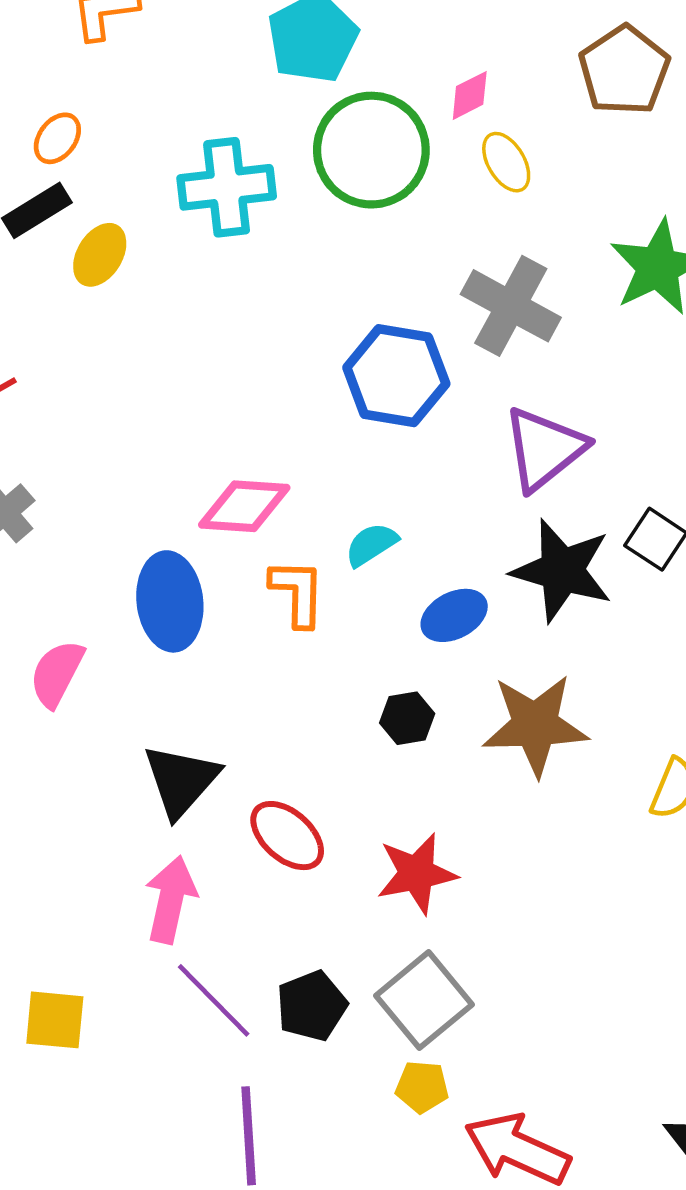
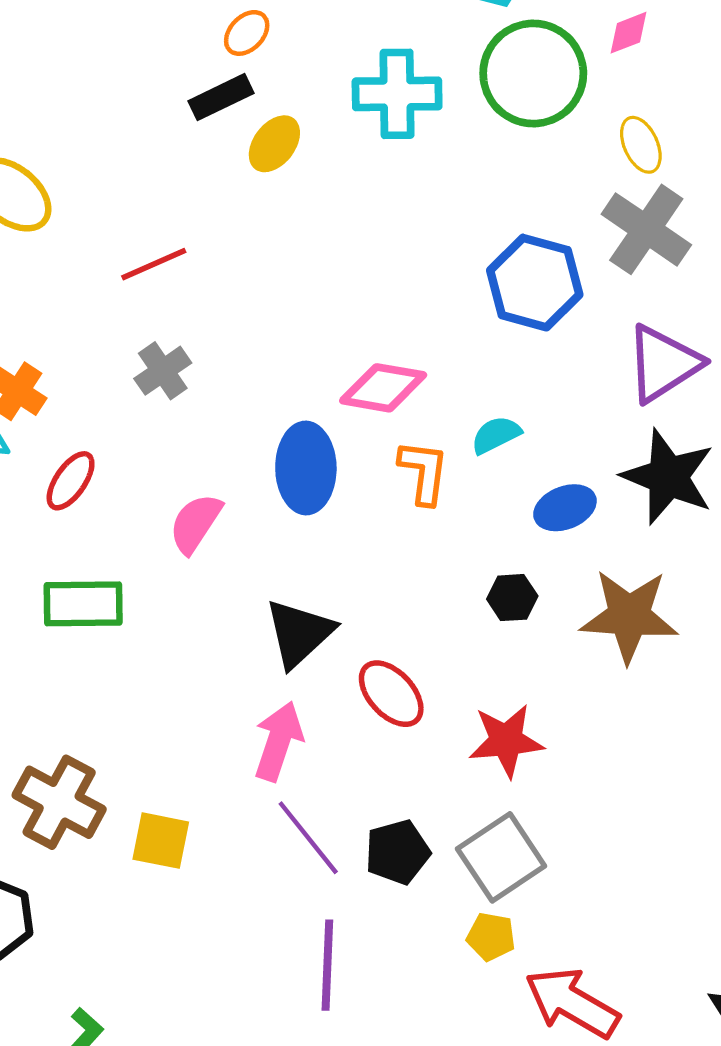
yellow ellipse: (506, 162) -> (641, 145), moved

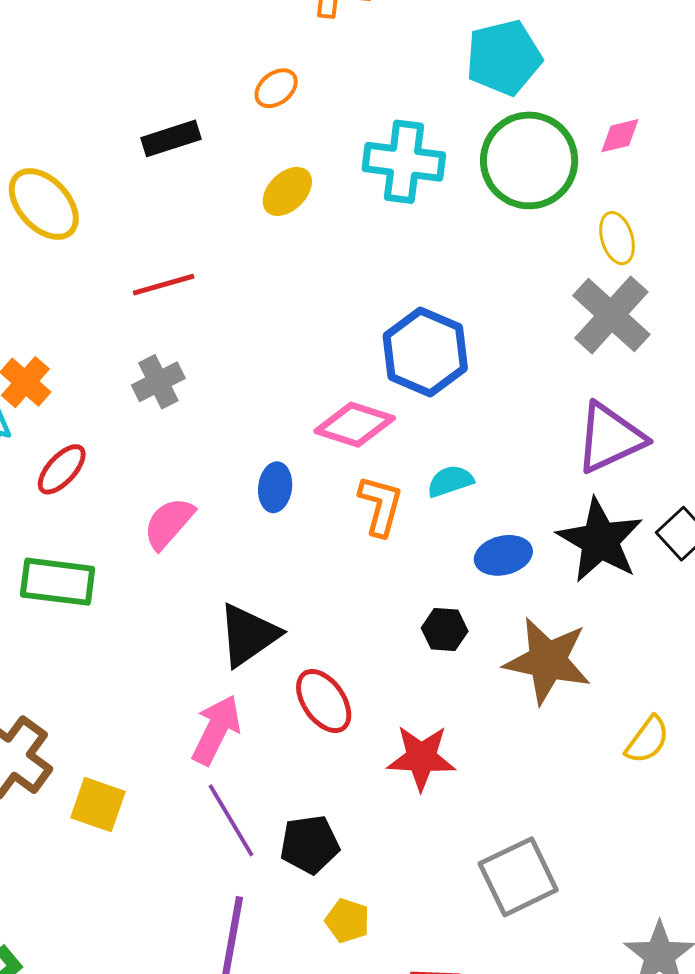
black rectangle: (221, 97) -> (171, 138), moved
blue hexagon: (535, 283) -> (425, 352), moved
blue ellipse: (306, 468) -> (275, 487), size x0.6
gray square: (501, 857) -> (518, 877), moved
yellow pentagon: (491, 937) -> (347, 921), moved

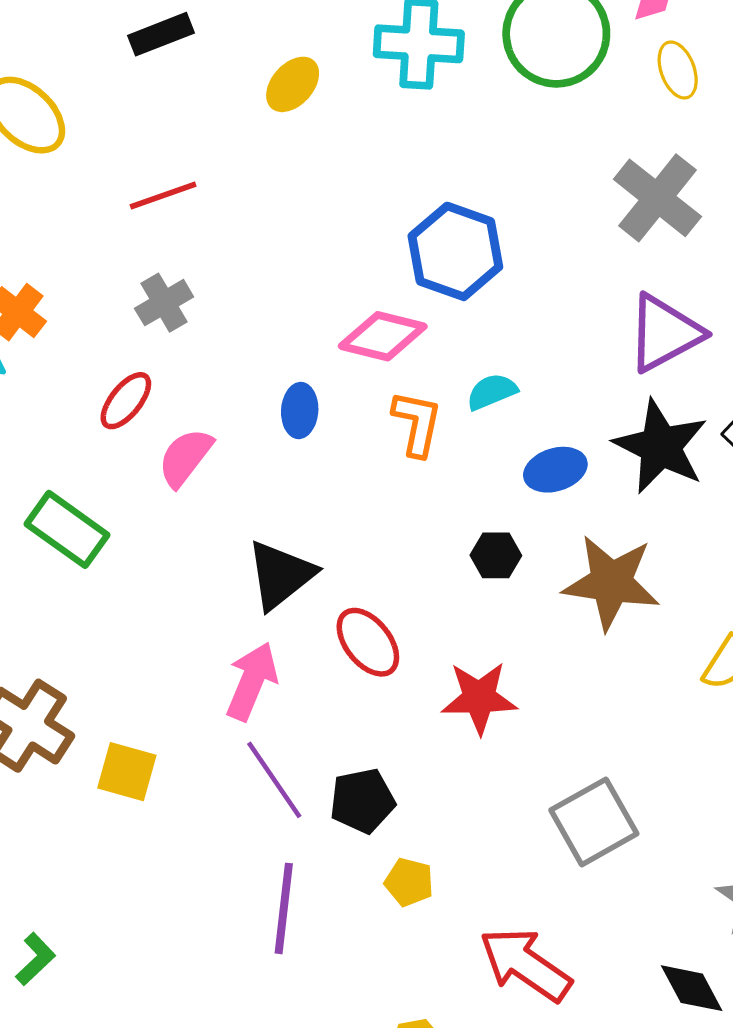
yellow ellipse: (617, 238) -> (678, 70), moved
red ellipse: (62, 469) -> (126, 401), moved
green rectangle: (58, 582) -> (67, 529), turned 32

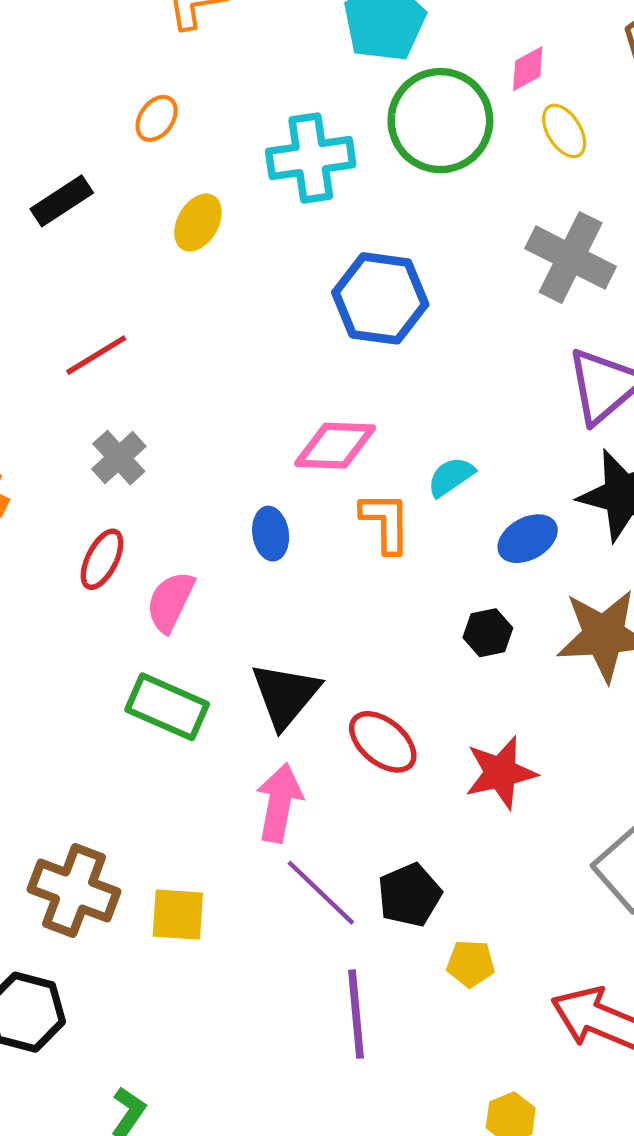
blue hexagon: (455, 251) -> (380, 298), moved
green rectangle: (67, 529) -> (167, 707), moved

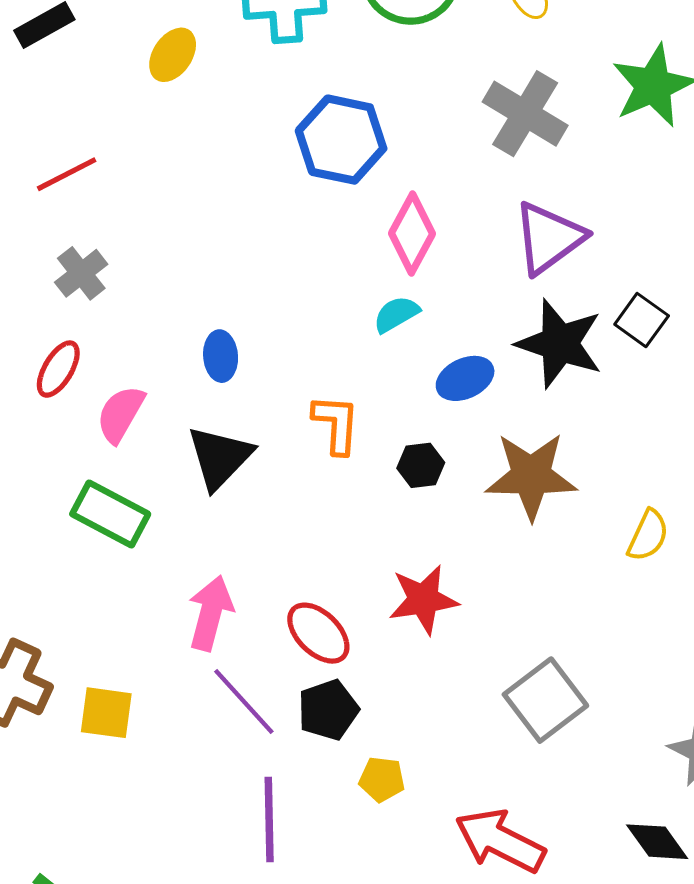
pink diamond: (335, 446) -> (412, 234), moved, turned -68
orange L-shape: (386, 522) -> (336, 424), moved
black triangle: (285, 695) -> (220, 457), moved
red ellipse: (383, 742) -> (318, 633), moved

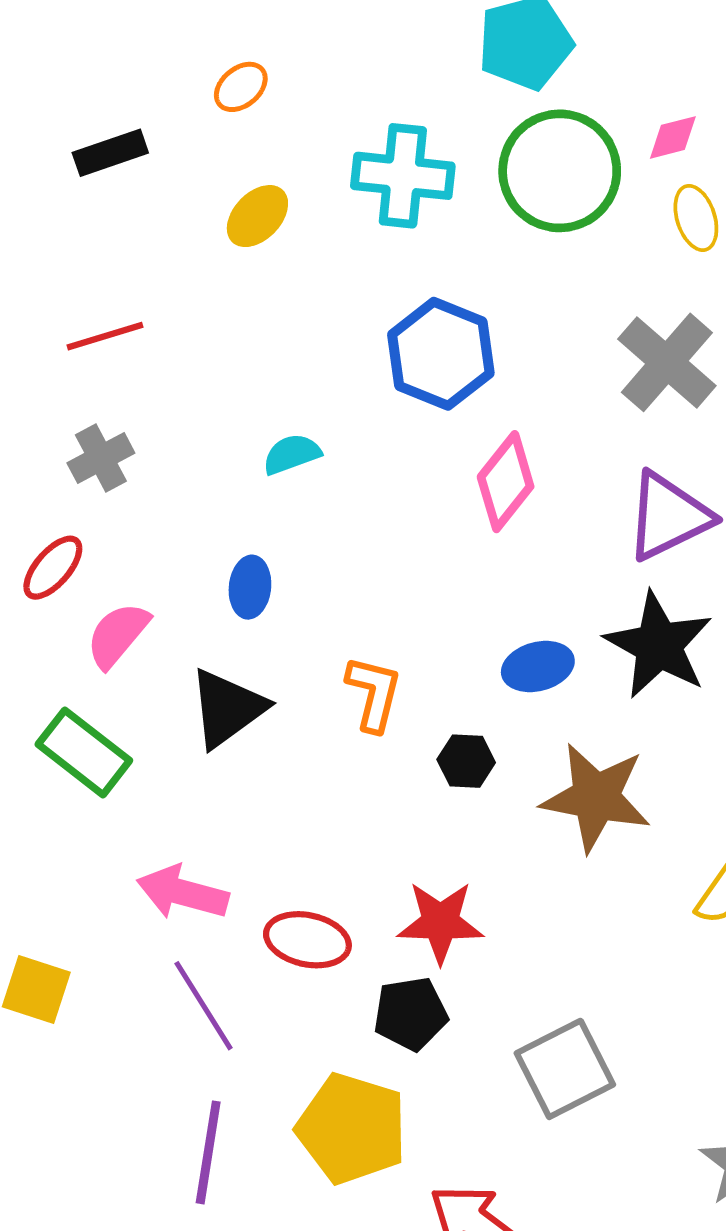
cyan semicircle: (396, 314) -> (292, 454), moved
pink arrow: (210, 613) -> (183, 893), turned -100
red ellipse: (318, 633) -> (307, 940), turned -42
black pentagon: (328, 710) -> (411, 1014), moved
yellow pentagon: (382, 779) -> (352, 1128), size x2.0

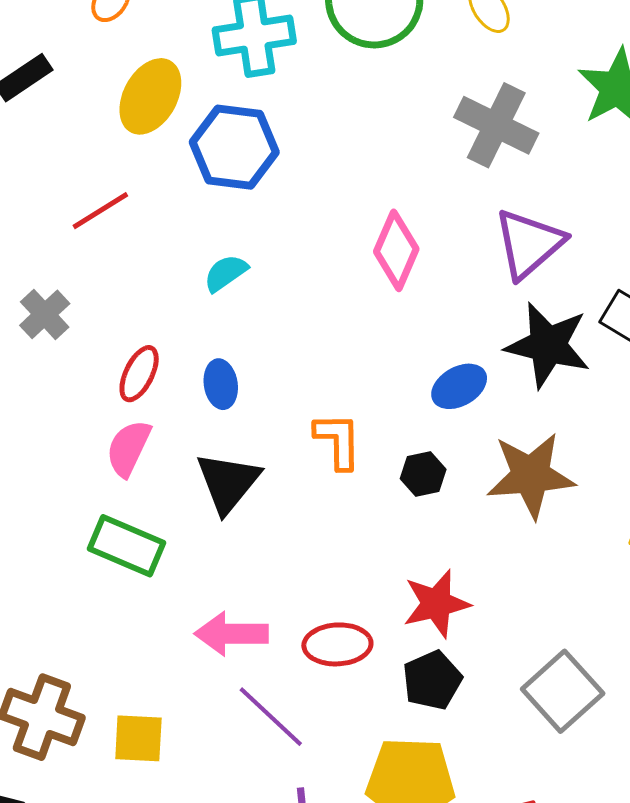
yellow ellipse: (257, 216) -> (150, 96), size x1.4
red line: (105, 336) -> (100, 211), moved
blue hexagon: (441, 354) -> (234, 147), moved
gray cross: (101, 458) -> (45, 314), moved
red ellipse: (53, 568) -> (139, 374), moved

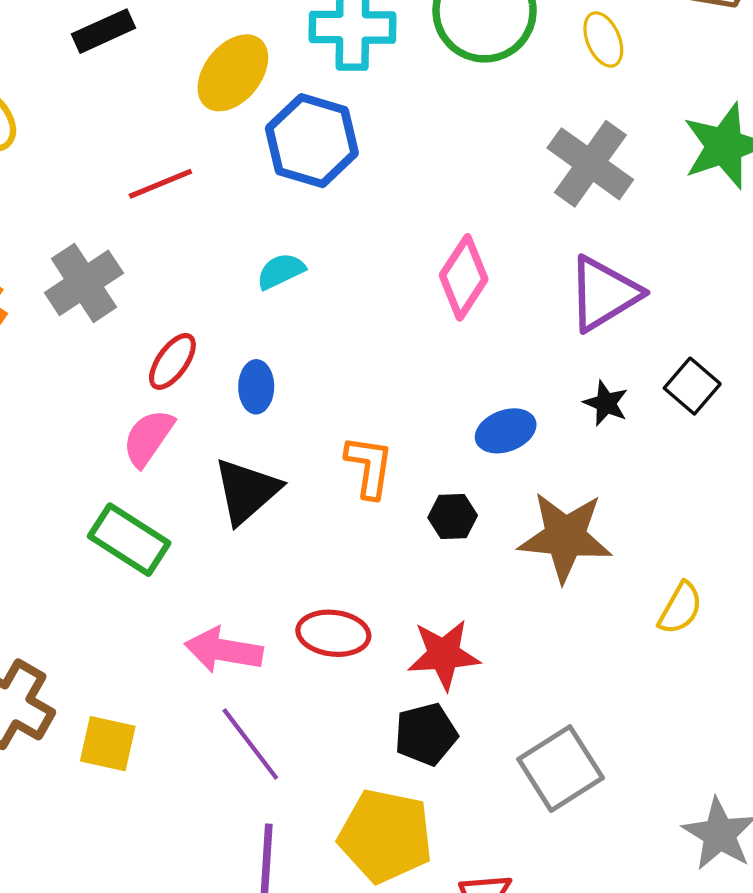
gray cross: (45, 314) -> (84, 283), size x1.4
black star: (548, 345) -> (606, 403), size x0.5
red ellipse: (337, 644) -> (333, 633), moved

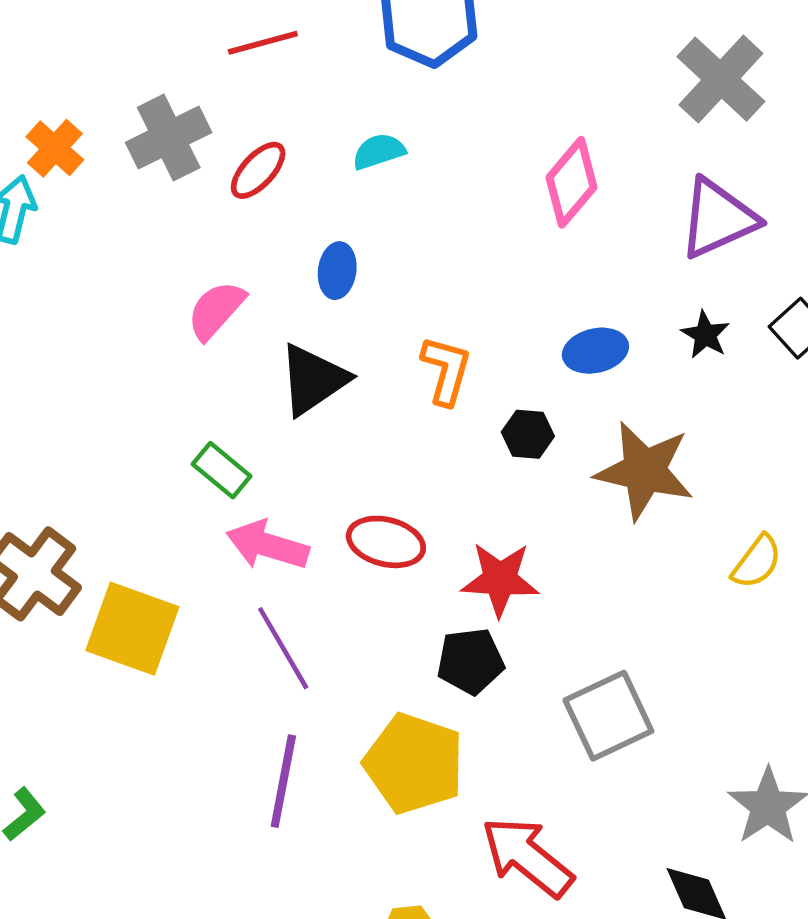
red ellipse: (172, 361) -> (258, 170), moved
green rectangle: (129, 540) -> (222, 470), moved, size x0.7
yellow square: (108, 744) -> (132, 629), size x1.5

